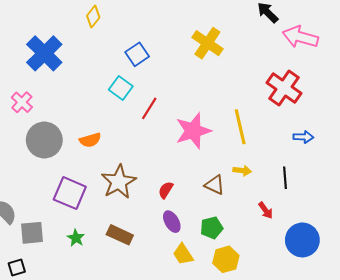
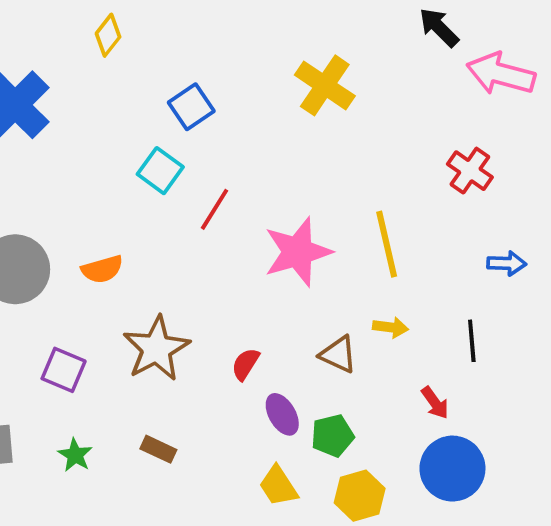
red cross: (284, 88) -> (470, 171), size x0.7
purple square: (70, 193) -> (64, 370), size x0.7
purple ellipse: (172, 222) -> (282, 414), moved
brown rectangle: (120, 235) -> (158, 449), size x0.7
blue circle: (302, 240) -> (452, 469), moved

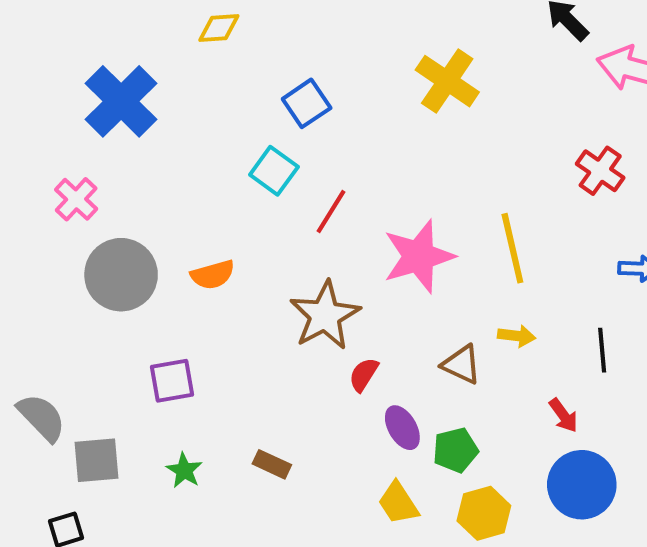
yellow diamond: (108, 35) -> (219, 28), turned 48
brown star: (156, 349) -> (325, 315), moved
purple square: (64, 370) -> (172, 381), turned -33

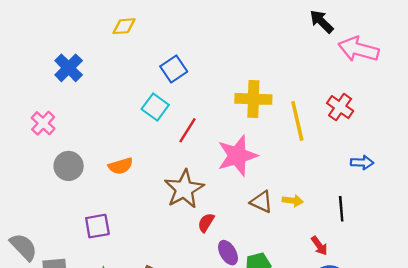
yellow cross: (447, 81) -> (253, 99), moved, turned -32
blue cross: (121, 101) -> (69, 68), size x0.7
yellow line: (512, 248) -> (297, 121), moved
gray circle: (121, 275) -> (69, 166), size x0.7
brown triangle: (461, 364) -> (261, 202), moved

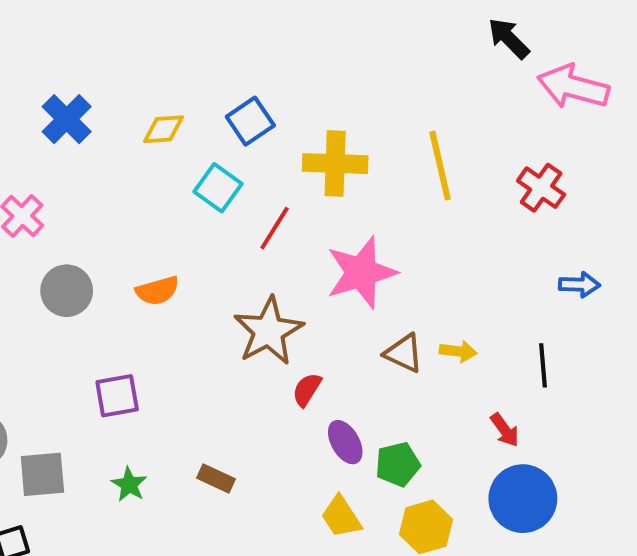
yellow diamond: (124, 26) -> (164, 129), moved
yellow cross: (253, 99) -> (335, 164), moved
yellow line: (297, 121) -> (440, 166), moved

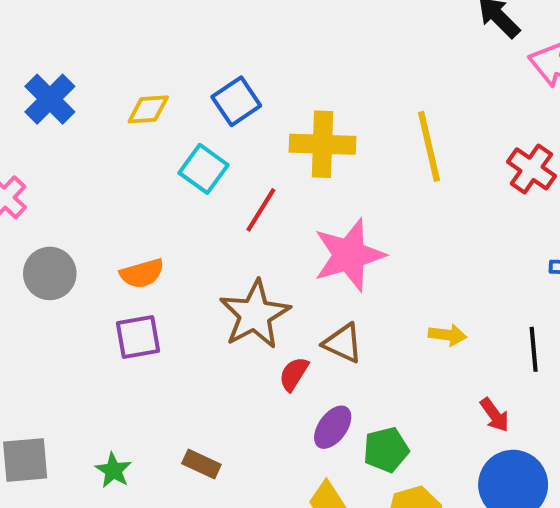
brown triangle: (404, 353) -> (343, 343), moved
purple square: (117, 396) -> (138, 337), moved
purple ellipse: (345, 442) -> (333, 427), turned 66

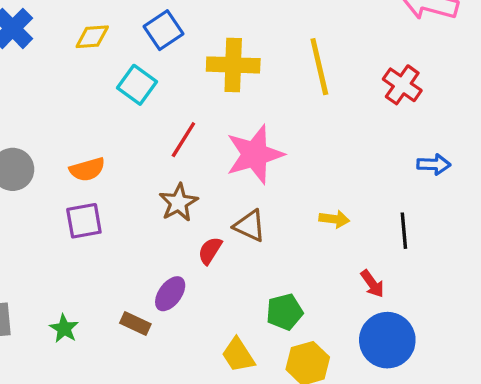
red line: (261, 210) -> (183, 140), moved
brown star: (255, 314) -> (178, 203), size x0.7
purple ellipse: (333, 427) -> (170, 294), moved

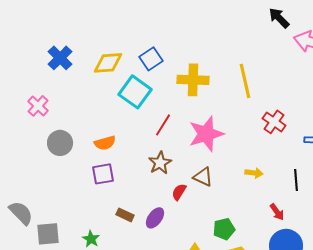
yellow diamond: (92, 37) -> (108, 63), size x1.4
cyan square: (137, 85) -> (135, 92), size x1.4
red cross: (402, 85) -> (274, 122), moved
brown rectangle: (135, 324) -> (125, 215), moved

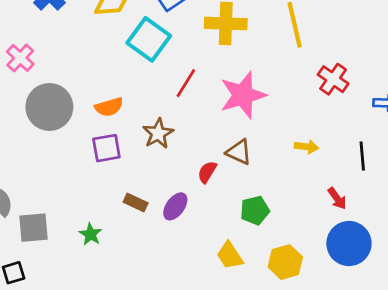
gray circle: (60, 143) -> (49, 107), size x1.4
brown star: (160, 163) -> (158, 133), moved
green pentagon: (224, 229) -> (255, 210), moved

